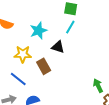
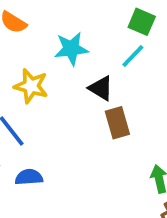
brown rectangle: (44, 66) -> (117, 123), moved

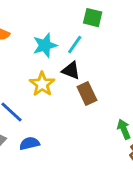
cyan line: (133, 56) -> (75, 45), moved
yellow star: (31, 86) -> (42, 84), moved, turned 30

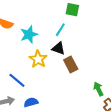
cyan star: (45, 45) -> (29, 34), moved

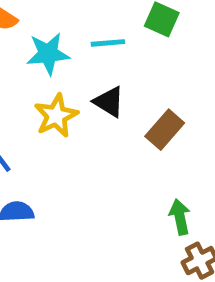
cyan line: (60, 30) -> (108, 43), moved, turned 40
brown rectangle: (71, 64) -> (165, 130), moved, turned 56

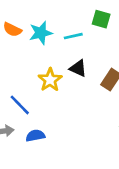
cyan star: (48, 54) -> (41, 33), moved

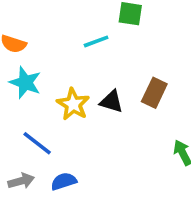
cyan star: (41, 33) -> (25, 83), moved, turned -30
black triangle: (78, 68) -> (111, 102), moved

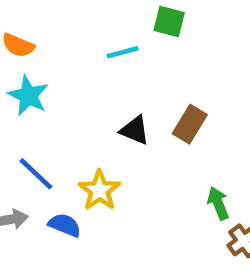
yellow star: (73, 104) -> (99, 190), moved
blue semicircle: (64, 181) -> (65, 225), turned 35

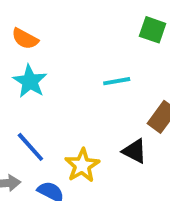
cyan line: (123, 52) -> (117, 81), moved
black triangle: (135, 130) -> (135, 151), moved

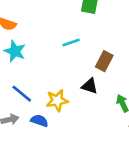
yellow star: (82, 165) -> (57, 100), turned 30

